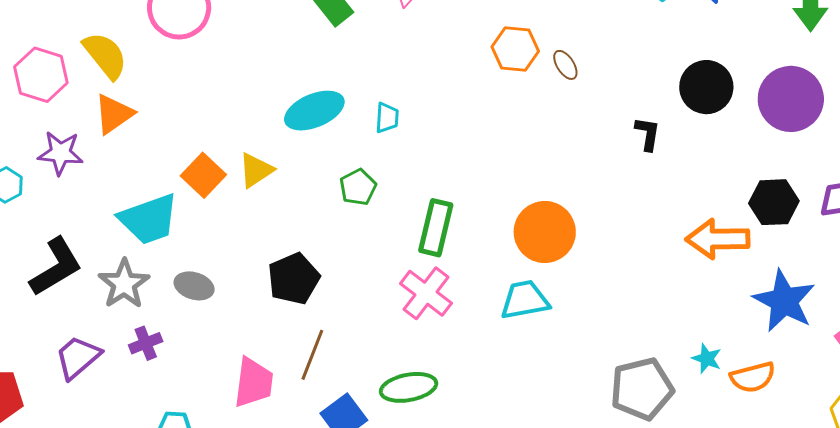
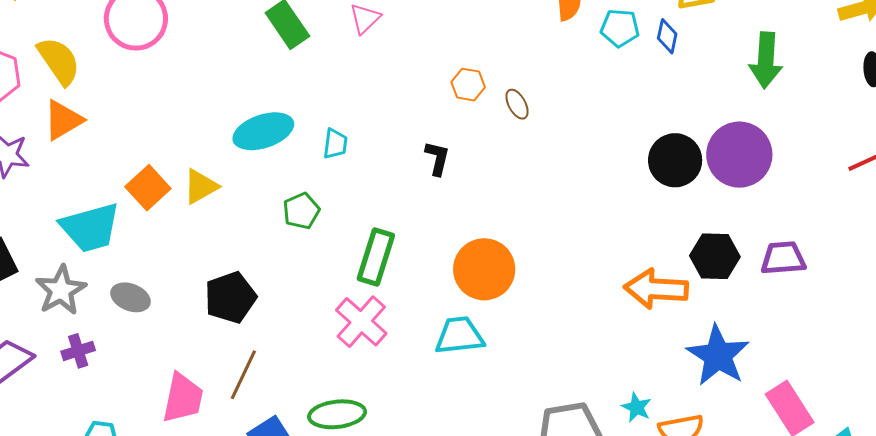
orange hexagon: (515, 49) -> (468, 85), size x0.7
black circle: (706, 87) -> (675, 160), moved
black L-shape: (648, 134) -> (437, 158), moved

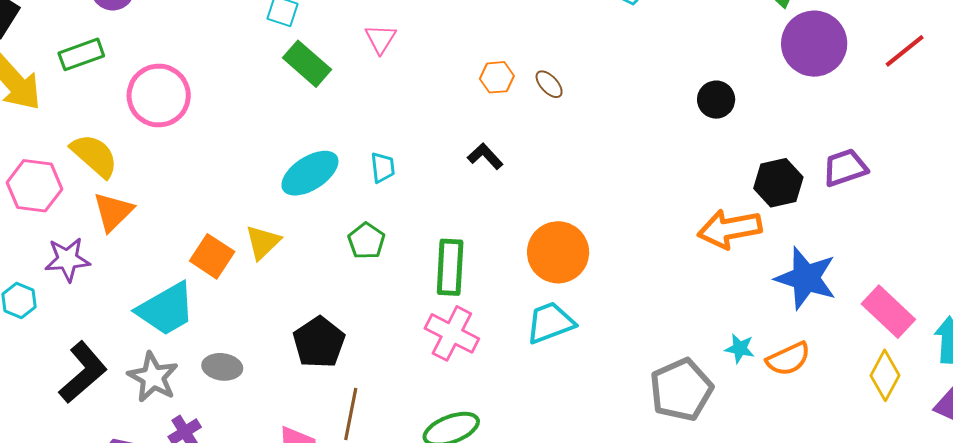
purple circle: (739, 155) -> (814, 44), moved
black L-shape: (437, 158) -> (485, 156), turned -42
black circle: (675, 160) -> (716, 100), size x0.7

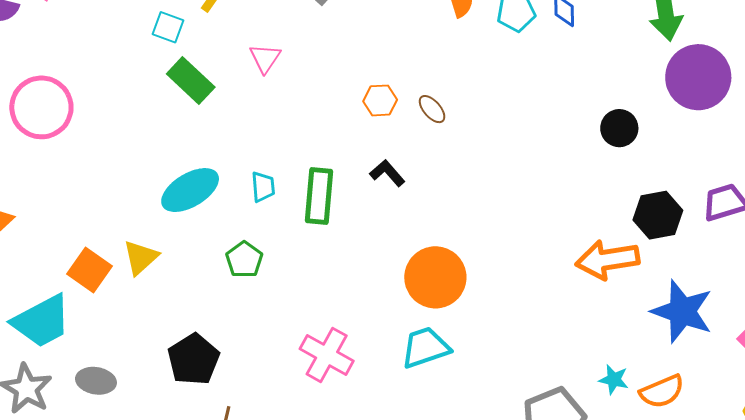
black circle: (716, 100) -> (619, 128), moved
black L-shape: (485, 156) -> (387, 173), moved
green rectangle: (450, 267) -> (319, 196), moved

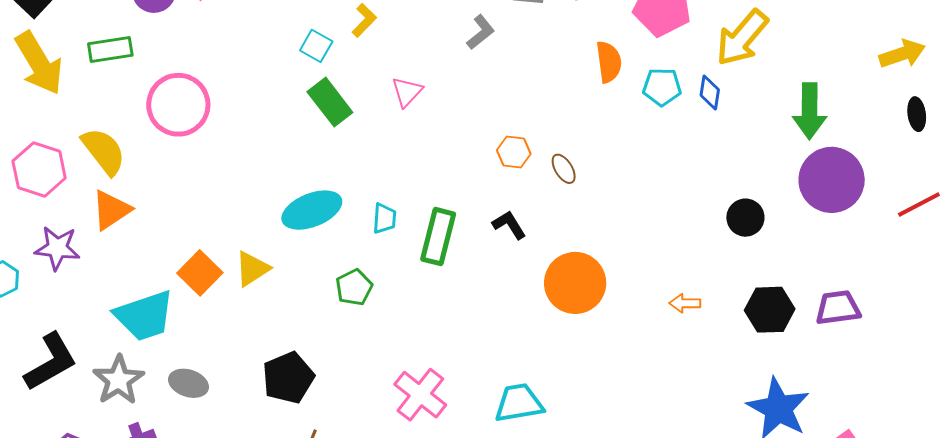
orange arrow: (608, 260) -> (685, 303), moved, size x0.5
orange circle: (435, 277) -> (575, 283), moved

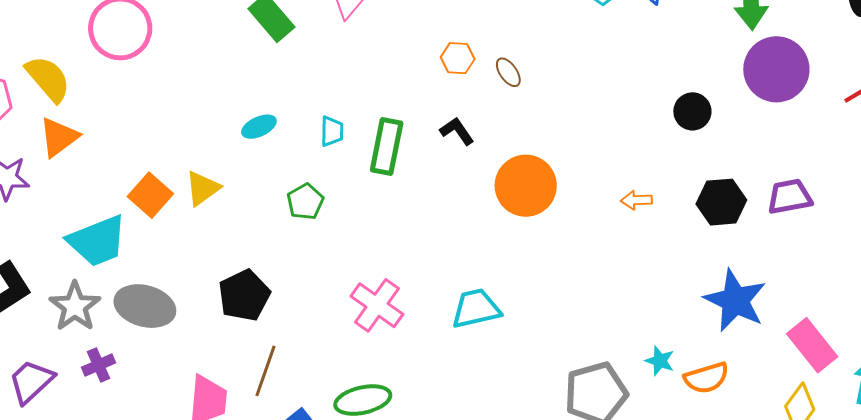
cyan ellipse: (312, 210) -> (259, 127), size x0.6
gray ellipse: (188, 383) -> (145, 306), size x1.5

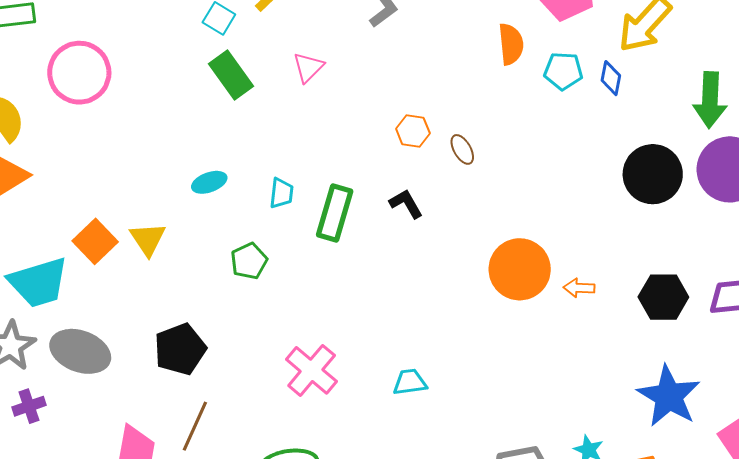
black circle: (692, 111) -> (653, 174), moved, size x1.6
orange circle: (526, 186) -> (520, 269), moved
yellow triangle: (203, 188) -> (148, 239), turned -33
cyan trapezoid: (476, 309) -> (410, 382), size x0.7

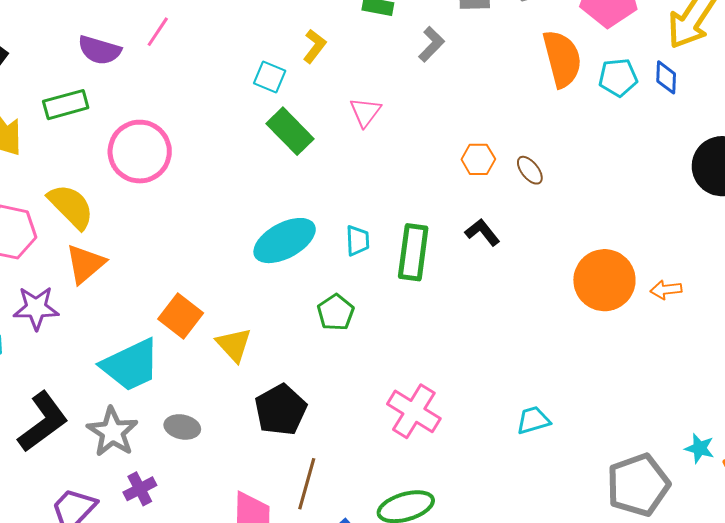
orange semicircle: (511, 44) -> (562, 59), size x1.4
cyan ellipse: (209, 182) -> (285, 241), size x1.8
yellow triangle: (148, 239) -> (234, 345), moved
gray ellipse: (80, 351) -> (182, 427), size x0.6
cyan trapezoid: (410, 382) -> (533, 420), moved

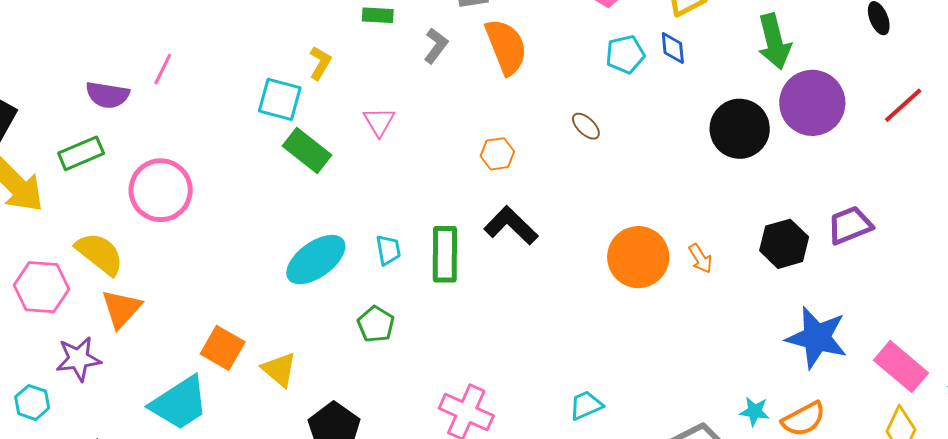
orange semicircle: (562, 59) -> (506, 47), moved
cyan square: (270, 77) -> (280, 99), size x1.4
brown ellipse: (530, 170) -> (586, 126), moved
black L-shape: (482, 232) -> (511, 226), size x1.5
orange arrow: (666, 290) -> (700, 258), turned -108

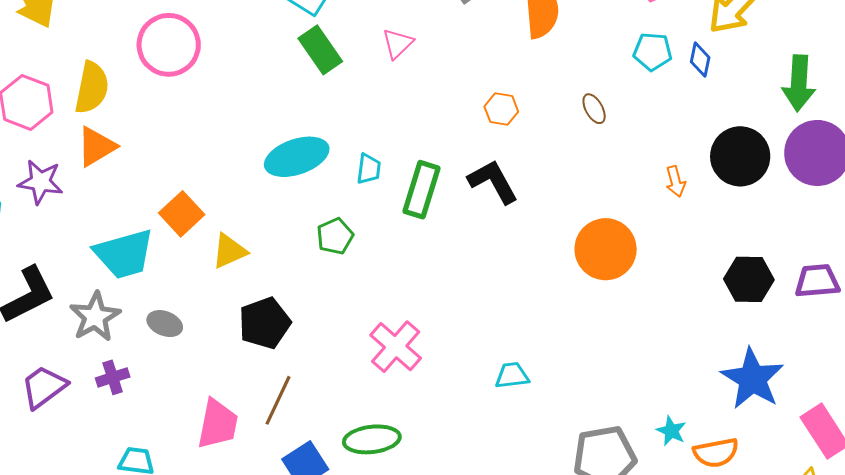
yellow semicircle: (100, 254) -> (92, 88), turned 46
orange arrow: (700, 258) -> (676, 181), moved
yellow triangle: (279, 369) -> (229, 251), turned 39

